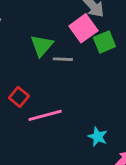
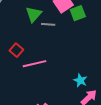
cyan star: (98, 137) -> (80, 80), moved

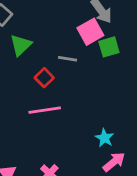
green triangle: (34, 14) -> (21, 45), moved
red square: (16, 50) -> (44, 78), moved

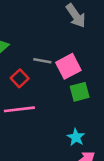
pink square: (90, 32) -> (68, 66), moved
green square: (109, 47) -> (80, 92), moved

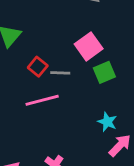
gray line: (42, 61) -> (60, 73), moved

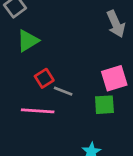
pink square: (89, 46) -> (114, 78), moved

